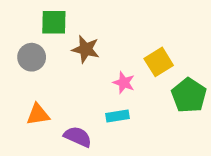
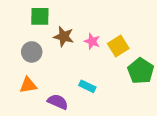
gray circle: (32, 57) -> (32, 52), moved
pink star: (124, 83) -> (92, 41), moved
cyan rectangle: (117, 116) -> (87, 86), turned 35

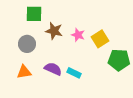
green pentagon: (141, 71) -> (119, 60), turned -30
purple semicircle: (58, 102) -> (53, 69), moved

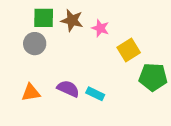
brown star: (54, 31) -> (72, 20), moved
pink star: (78, 35) -> (100, 28), moved
gray circle: (27, 44) -> (35, 44), moved

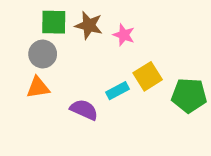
yellow square: (129, 50) -> (148, 76), moved
orange triangle: (31, 92) -> (38, 87), moved
cyan rectangle: (95, 94) -> (117, 91), moved, turned -54

